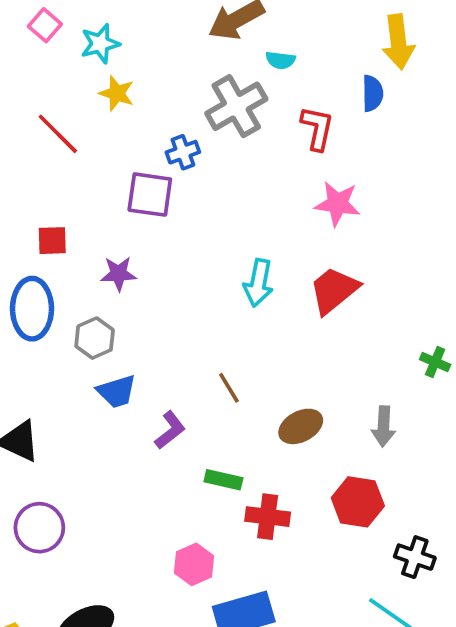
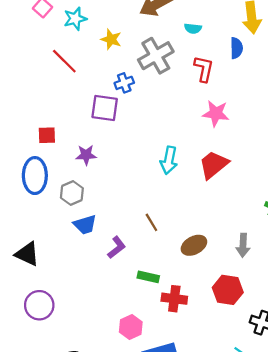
cyan semicircle: (280, 60) -> (193, 28), moved
yellow star: (117, 93) -> (111, 39), moved
red line: (58, 134) -> (64, 61), moved

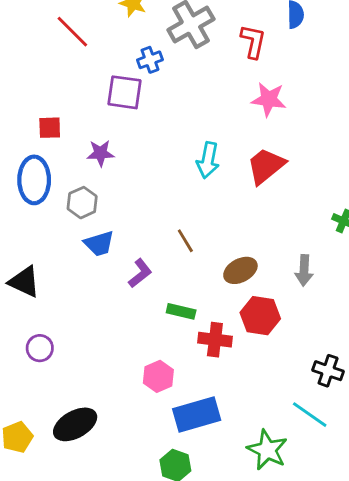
red hexagon: (228, 290) -> (260, 316), moved
purple circle: (39, 305) -> (40, 348), size x0.7

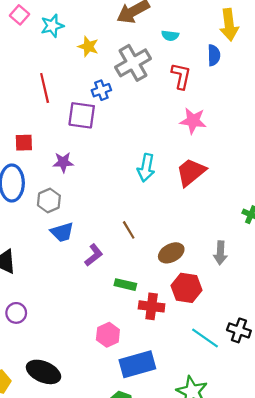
red line: (72, 32) -> (45, 88), moved, turned 32
cyan line: (310, 415) -> (205, 338), moved
black ellipse: (75, 424) -> (43, 372), turned 52

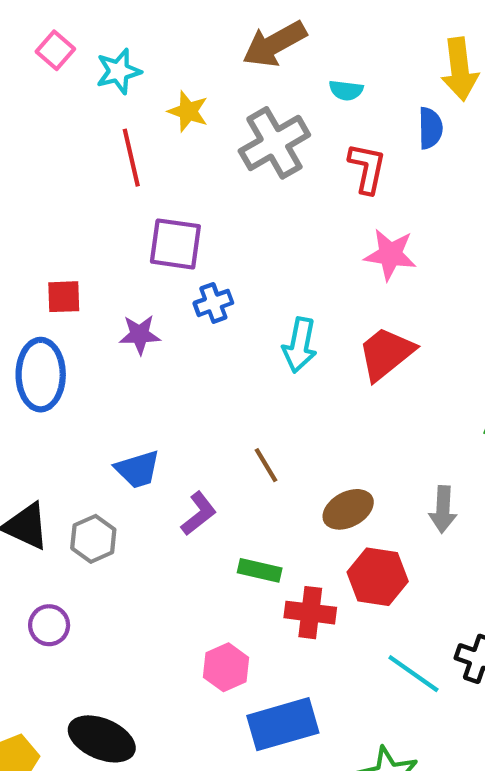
red line: (45, 88) -> (131, 158), moved
blue cross: (101, 90) -> (213, 303), moved
gray hexagon: (49, 200) -> (93, 539), moved

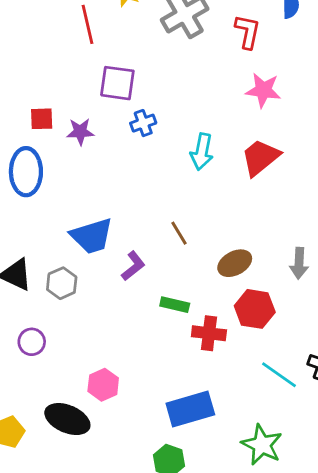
purple star: (140, 335) -> (80, 132), moved
blue trapezoid: (138, 469) -> (92, 236), size x1.4
pink hexagon: (226, 667) -> (103, 385), moved

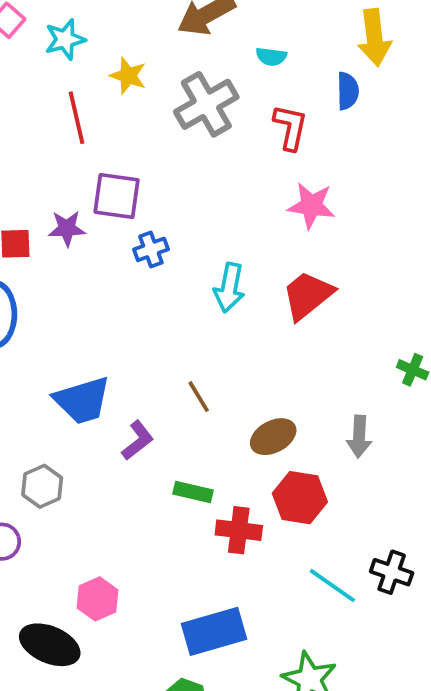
purple star: (80, 132) -> (67, 228), moved
gray hexagon: (62, 283) -> (42, 486), moved

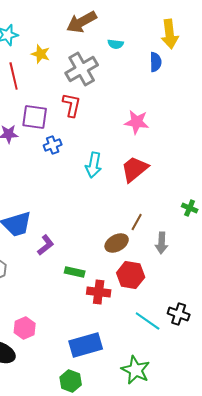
red L-shape: (290, 127) -> (72, 105), moved
brown line: (199, 397) -> (137, 222), moved, turned 60

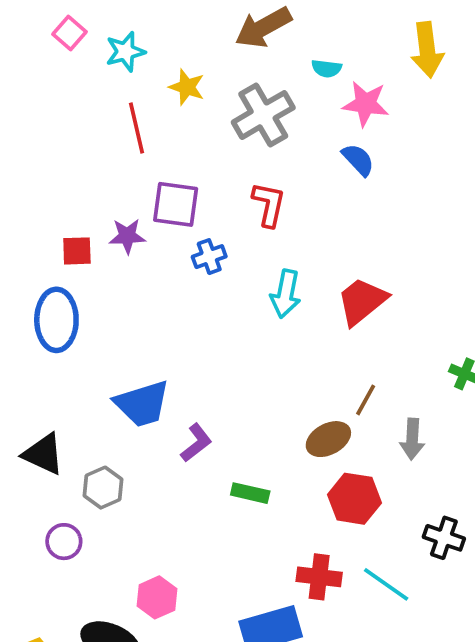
blue semicircle: (156, 62) -> (358, 160), moved, turned -42
red L-shape: (72, 105) -> (269, 204), moved
pink star: (137, 122) -> (366, 104), moved
red cross: (99, 292) -> (319, 577), moved
black cross: (179, 314) -> (444, 538), moved

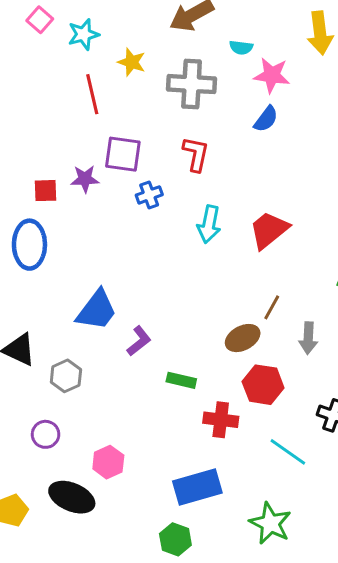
gray cross: (263, 115) -> (192, 84), turned 33
blue semicircle: (358, 160) -> (266, 119), turned 80
blue trapezoid: (142, 404) -> (97, 310), turned -36
purple circle: (64, 542) -> (46, 434), moved
red cross: (319, 577) -> (221, 420), moved

